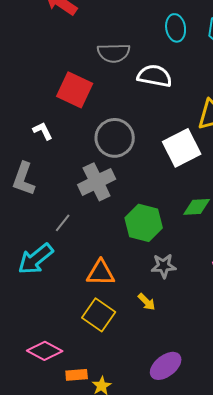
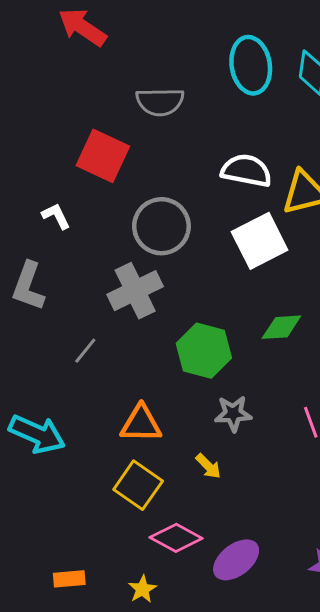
cyan ellipse: (176, 28) -> (251, 65), size x1.4
white semicircle: (155, 76) -> (246, 171), moved
cyan arrow: (36, 259) -> (37, 434), moved, turned -117
pink diamond: (45, 351) -> (176, 538), moved
orange rectangle: (77, 375) -> (69, 579), moved

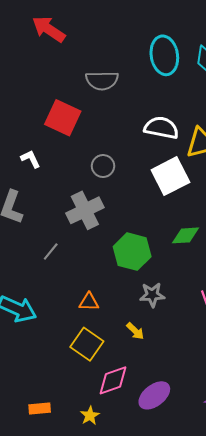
gray circle: (161, 226) -> (103, 166), size x0.6
orange triangle: (141, 424) -> (89, 302), size x0.7
pink diamond: (176, 538) -> (113, 380), turned -48

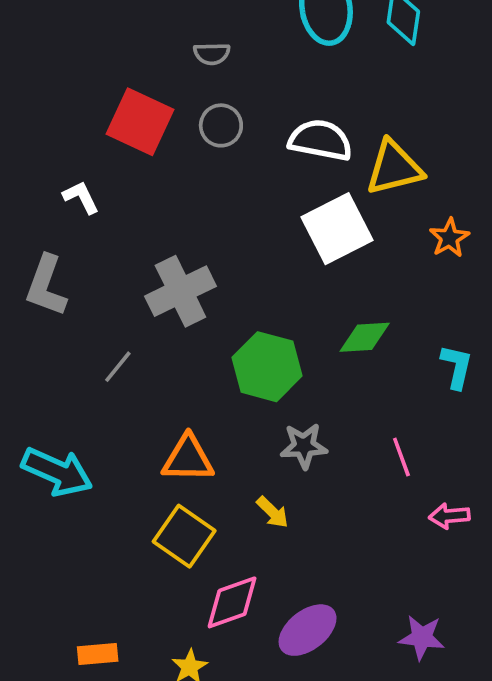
gray semicircle: (102, 80) -> (212, 54), size x0.6
gray circle: (103, 166) -> (221, 125), moved
orange triangle: (89, 302) -> (188, 459), size x1.4

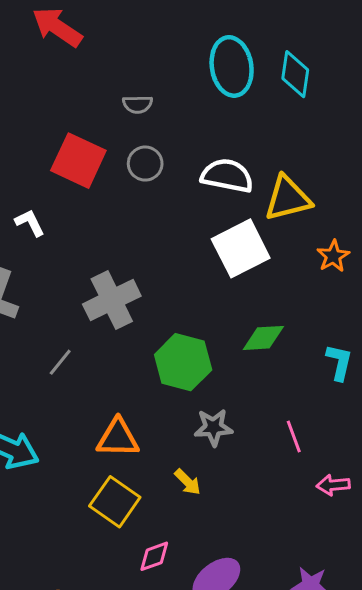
pink diamond: (232, 602) -> (154, 556), size x0.7

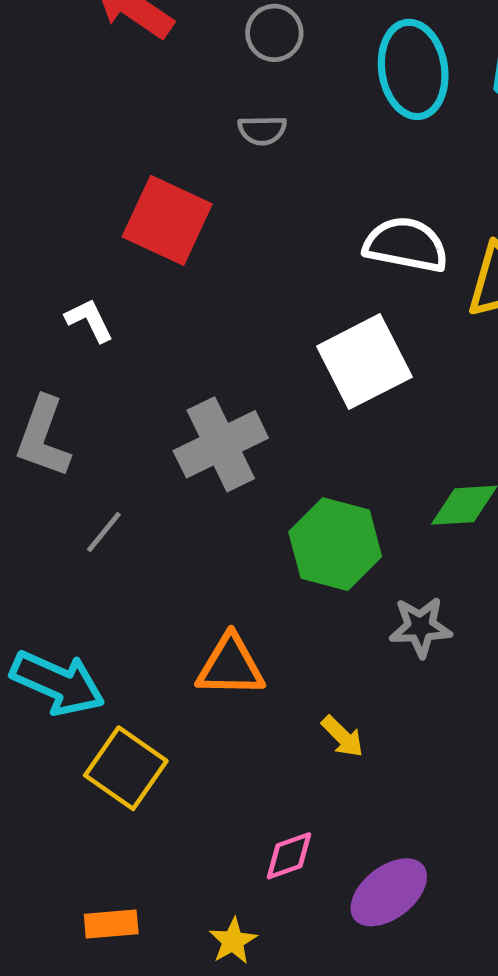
gray circle: (145, 164) -> (274, 33), moved
white square: (241, 248) -> (364, 362), moved
gray line: (60, 362) -> (104, 532), moved
gray star: (213, 427) -> (420, 627), moved
yellow square: (115, 502) -> (126, 768), moved

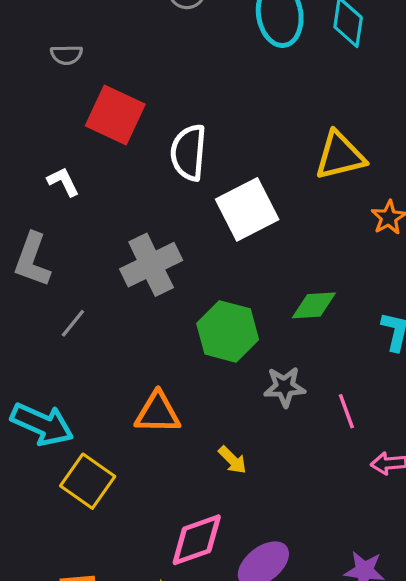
gray semicircle: (262, 130) -> (66, 55), moved
white semicircle: (406, 245) -> (189, 152), moved, turned -96
pink diamond: (289, 856) -> (197, 540), size x1.6

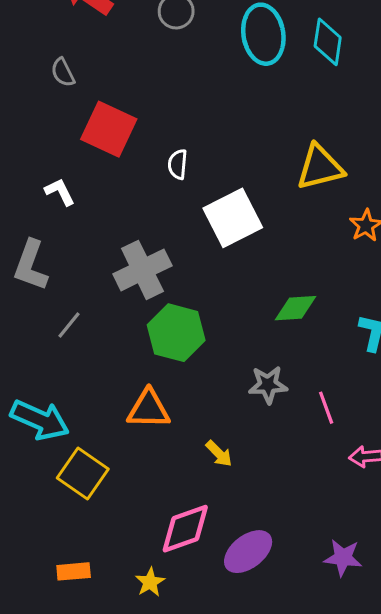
gray semicircle: (66, 55) -> (63, 72), turned 64
white semicircle: (189, 152) -> (178, 164), size x0.6
green hexagon: (228, 331) -> (176, 333), moved

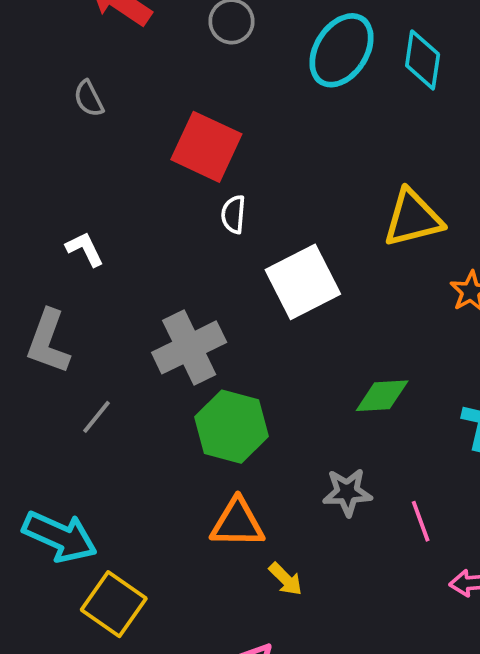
cyan ellipse: (263, 34) -> (342, 50), turned 42
red square: (109, 129) -> (206, 147), moved
orange triangle: (149, 409) -> (237, 523), moved

